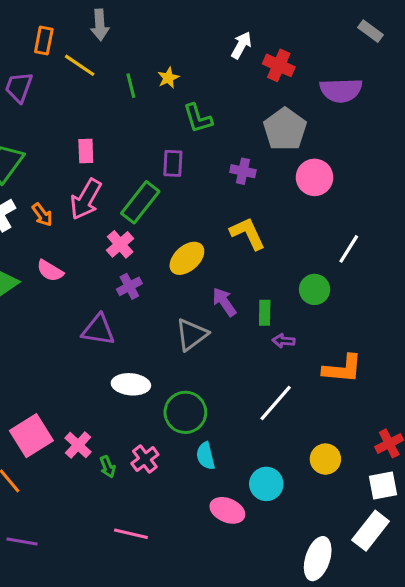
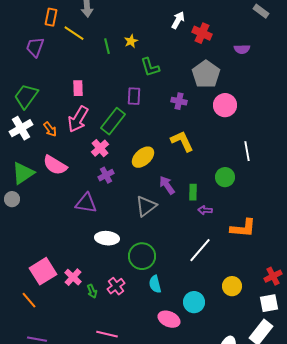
purple semicircle: (341, 90) -> (242, 49), size x0.6
white line: (349, 249) -> (247, 151), turned -42
pink semicircle: (50, 271) -> (55, 165), size x1.4

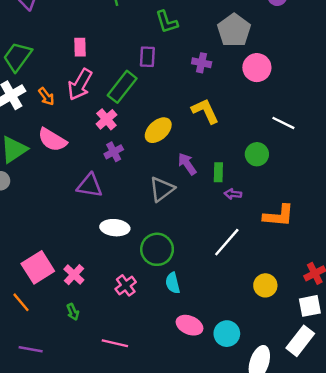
white line: (247, 151) -> (283, 123), turned -54
green arrow: (92, 291) -> (73, 312), moved
cyan circle: (194, 302) -> (227, 334), moved

